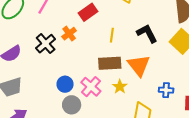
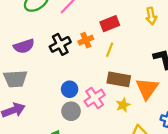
yellow line: (112, 35) -> (110, 50), moved

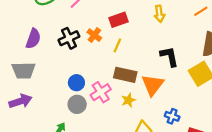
orange cross: (86, 40) -> (94, 35), turned -32
purple semicircle: (24, 46) -> (33, 39), turned -54

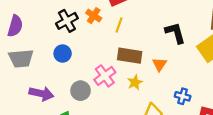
purple semicircle: (33, 39) -> (15, 26), moved
blue circle: (76, 83) -> (63, 54), moved
orange triangle: (153, 85) -> (160, 64), size x0.6
purple arrow: (20, 101) -> (41, 94), moved, turned 35

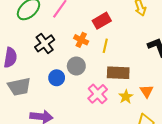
black cross: (67, 21) -> (45, 43), moved
orange triangle: (160, 64) -> (147, 91), moved
gray circle: (81, 91) -> (76, 66), moved

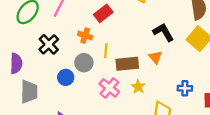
yellow line: (105, 46) -> (106, 51), moved
gray trapezoid: (19, 87) -> (29, 92), turned -70
orange triangle: (147, 91) -> (155, 57), moved

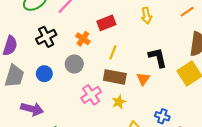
yellow line: (106, 51) -> (113, 52), moved
blue circle: (66, 77) -> (44, 74), moved

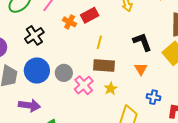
orange cross: (83, 39) -> (70, 22), moved
gray circle: (74, 64) -> (64, 73), moved
blue circle: (44, 74) -> (37, 71), size x1.6
orange triangle: (143, 79) -> (141, 69), moved

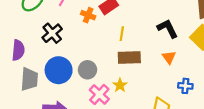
pink cross: (84, 85) -> (99, 94), moved
yellow star: (111, 89) -> (120, 85), moved

